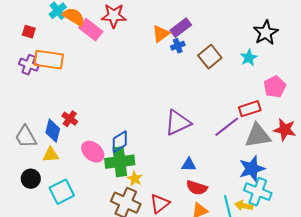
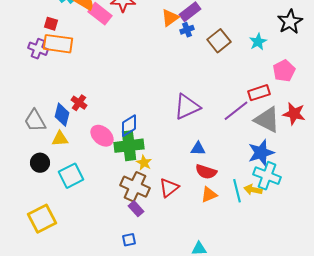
red square: (29, 32) -> (51, 24), moved
black star: (266, 33) -> (290, 22), moved
gray triangle: (258, 136) -> (267, 120), turned 36

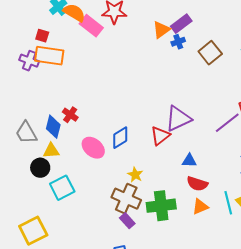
green cross: (129, 146) -> (161, 206), moved
black circle: (40, 163) -> (40, 168), moved
red triangle: (169, 188) -> (160, 136), moved

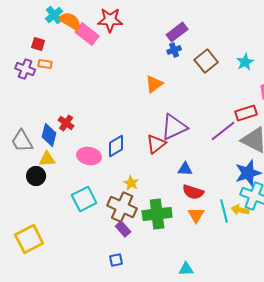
orange triangle: (161, 30) -> (154, 84), moved
orange rectangle: (49, 56) -> (45, 64), size x0.5
pink ellipse: (93, 148) -> (89, 156), turned -30
cyan square: (62, 188) -> (84, 199), moved
orange triangle: (200, 207) -> (196, 215), turned -36

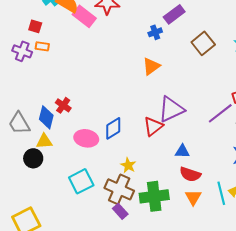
blue cross: (174, 50) -> (155, 32), moved

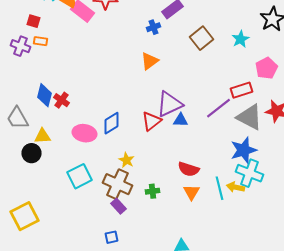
blue diamond: (46, 117) -> (44, 95), moved
blue triangle: (182, 151) -> (180, 120), moved
green cross: (154, 196) -> (152, 191), size x0.5

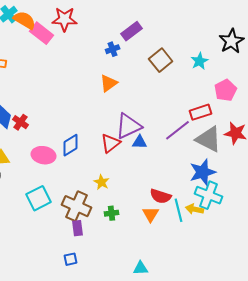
yellow star: (126, 160) -> (102, 182), moved
red semicircle: (188, 169) -> (161, 196), moved
purple rectangle: (118, 206) -> (78, 228), turned 35

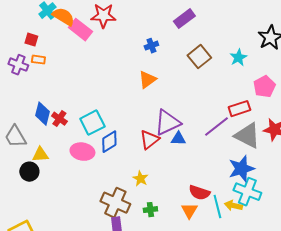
purple rectangle: (132, 31) -> (184, 19), moved
cyan square: (39, 198) -> (92, 123), moved

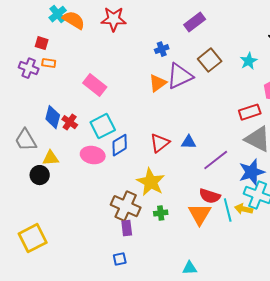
pink rectangle: (80, 30) -> (95, 85), moved
purple triangle: (167, 123) -> (180, 76), moved
purple line: (216, 127) -> (216, 160), moved
yellow star: (140, 179) -> (151, 182), size x1.8
orange triangle: (189, 211) -> (200, 214), size x1.4

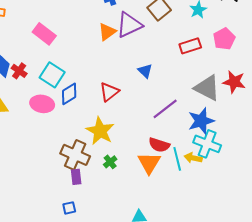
red rectangle: (250, 112) -> (190, 46), moved
cyan square: (103, 126) -> (52, 75), turned -30
blue triangle: (189, 142) -> (145, 71), moved, turned 42
green cross: (161, 213) -> (110, 162), turned -32

